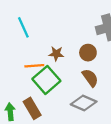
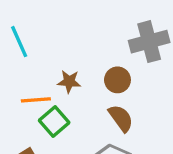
green square: (46, 80) -> (54, 122), size x0.7

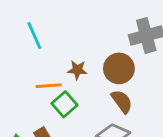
brown circle: (117, 80) -> (119, 68), size x1.4

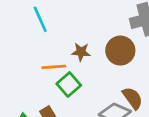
brown semicircle: (122, 101) -> (133, 98), moved

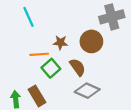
brown semicircle: (133, 98) -> (78, 67), moved

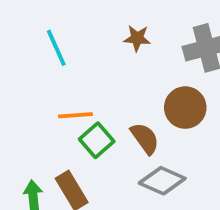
brown circle: (91, 41) -> (185, 108), moved
brown star: (60, 43) -> (137, 38), moved

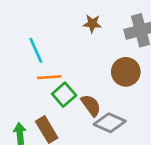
cyan line: (56, 48) -> (36, 50), moved
brown semicircle: (145, 138) -> (91, 105), moved

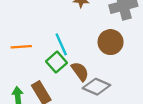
cyan line: (36, 50) -> (61, 44), moved
orange line: (49, 77) -> (21, 47), moved

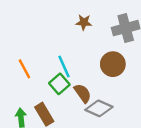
orange line: (21, 47) -> (24, 69), turned 66

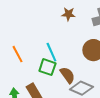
green square: (59, 84) -> (47, 67), turned -30

